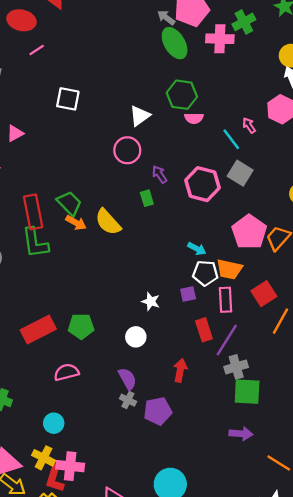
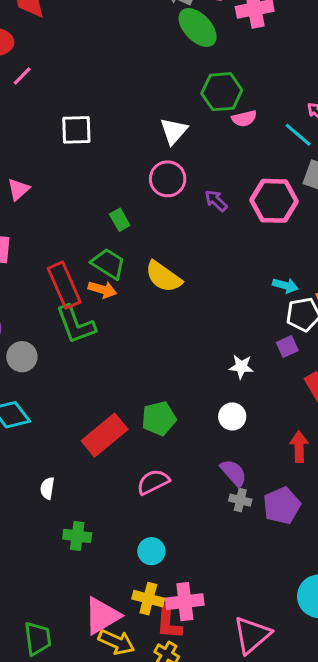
green rectangle: (147, 198) -> (120, 220), moved
orange arrow: (76, 223) -> (102, 290), moved

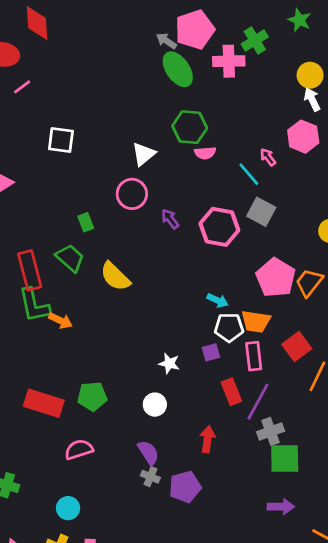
orange arrow: (102, 290) -> (61, 321), moved
red rectangle: (105, 435) -> (44, 403), turned 48

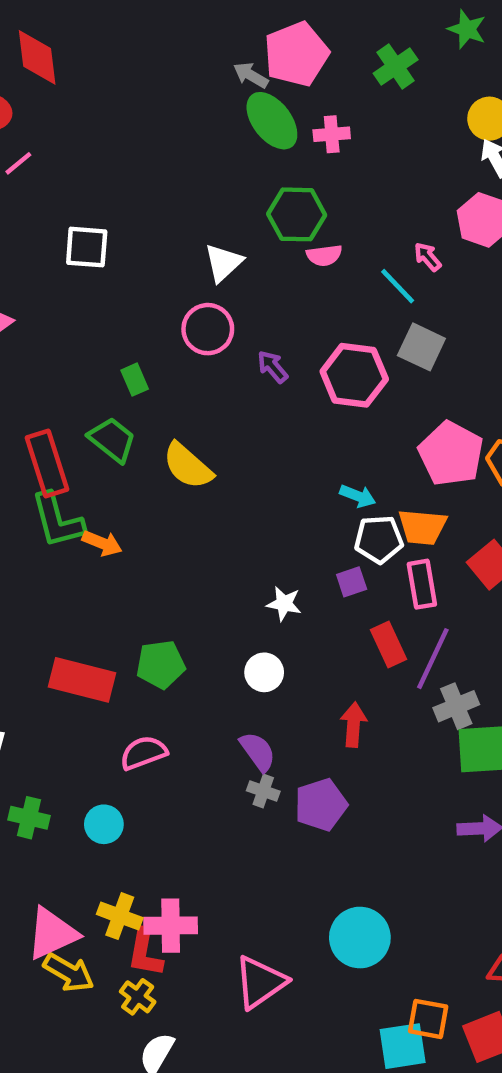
pink cross: (229, 61) -> (332, 134), moved, size x0.7
cyan circle: (68, 508) -> (104, 824), moved

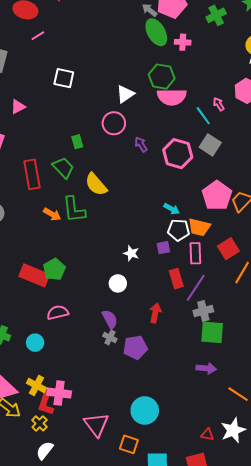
pink semicircle: (324, 255) -> (172, 97), size x1.8
green L-shape: (58, 520) -> (74, 209), moved
green pentagon: (161, 664) -> (54, 269), moved, turned -30
pink triangle: (260, 982) -> (96, 425), turned -40
orange square: (428, 1019) -> (129, 444), moved

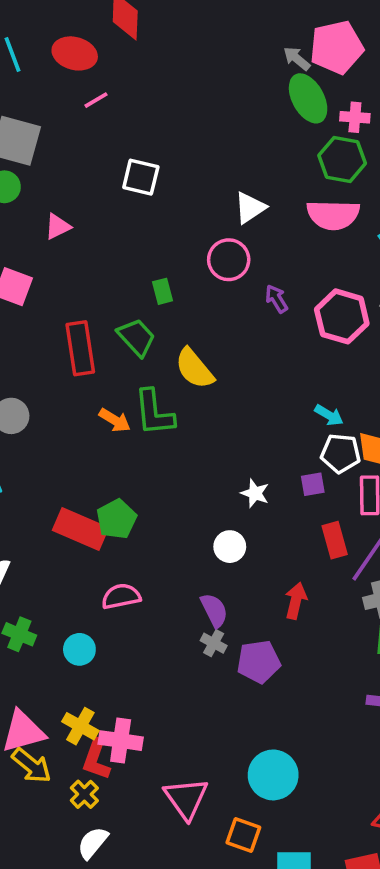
green hexagon: (162, 77) -> (342, 159), moved

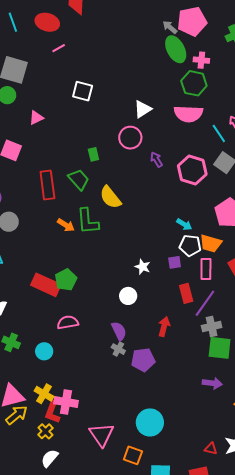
yellow arrow: (31, 765) -> (17, 415), turned -80

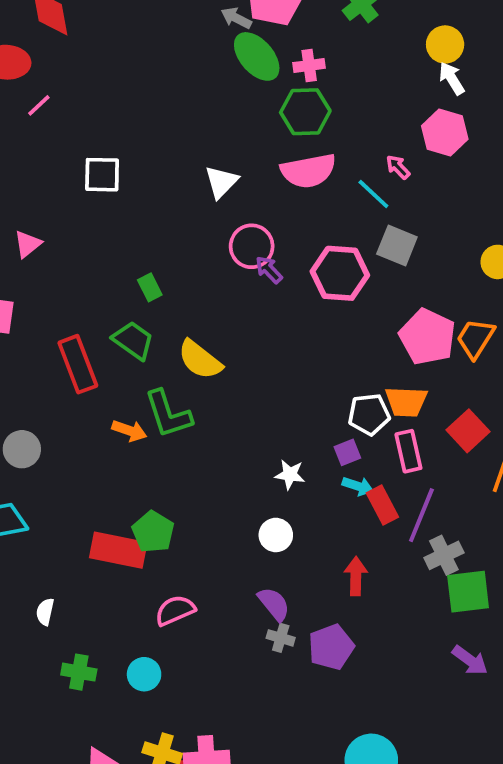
pink circle: (130, 138) -> (252, 246), moved
cyan arrow: (184, 224) -> (358, 486), moved
purple arrow: (212, 383) -> (470, 660), turned 42

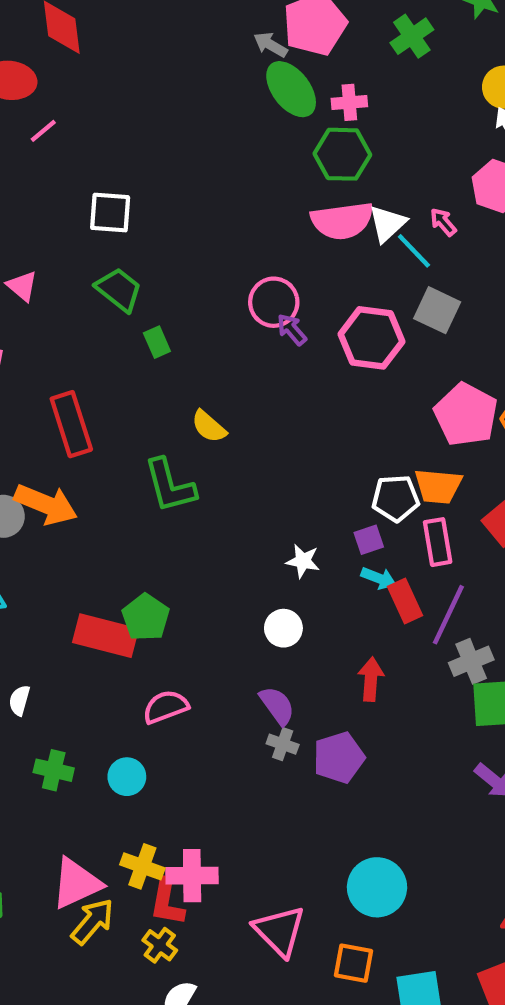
white triangle: (221, 182) -> (387, 224), moved
pink triangle: (28, 244) -> (22, 286), turned -44
green trapezoid: (133, 340) -> (119, 290), moved
yellow semicircle: (200, 360) -> (209, 426), size x0.7
orange arrow: (129, 431) -> (46, 504), moved, size x1.6

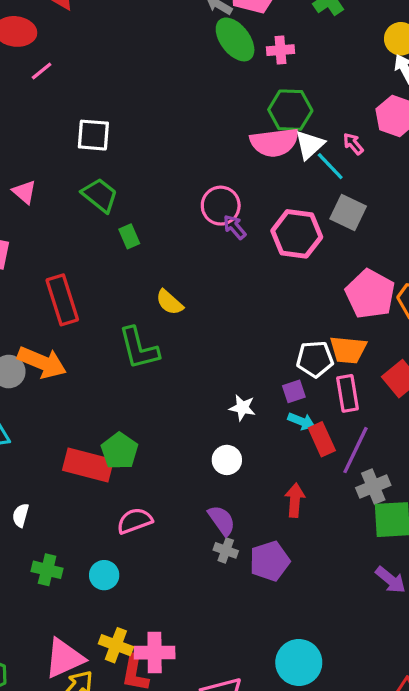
green hexagon: (342, 154) -> (290, 110), moved

